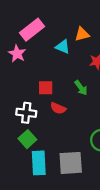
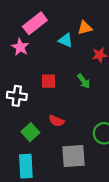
red semicircle: (58, 108) -> (56, 121), moved
white cross: (26, 113) -> (17, 96), moved
cyan rectangle: (39, 163) -> (26, 166), moved

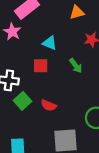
cyan triangle: (66, 40) -> (50, 43), moved
green square: (30, 132) -> (22, 101), moved

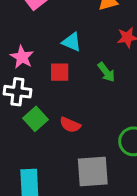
pink star: (12, 32) -> (22, 57), moved

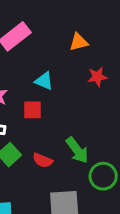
green arrow: (106, 72) -> (77, 150), moved, size x1.4

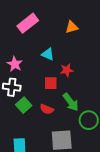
red star: (97, 77) -> (67, 70), moved
red square: (32, 110) -> (51, 83), moved

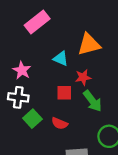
orange triangle: (72, 27) -> (89, 44), moved, size x1.5
green arrow: (71, 102) -> (93, 101), moved

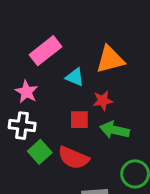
pink rectangle: (37, 22) -> (46, 51), moved
green arrow: (93, 101) -> (115, 130), turned 140
red semicircle: (60, 123) -> (73, 158), size x1.5

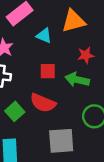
red star: (103, 101) -> (86, 55), moved
green square: (40, 152) -> (15, 111), moved

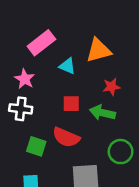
green square: (15, 111) -> (36, 146), turned -30

